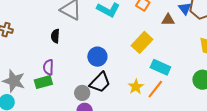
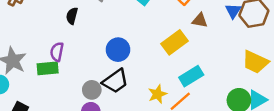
brown triangle: (168, 20) -> (200, 20), moved
cyan rectangle: (160, 67) -> (191, 76), turned -66

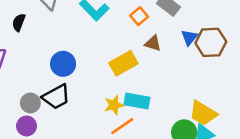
yellow trapezoid: (255, 62) -> (203, 113), moved
cyan rectangle: (191, 76) -> (137, 101), turned 35
yellow star: (157, 94) -> (114, 105), moved

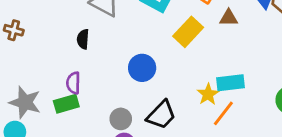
yellow rectangle: (123, 63) -> (188, 32), moved
black trapezoid: (56, 97) -> (161, 115), moved

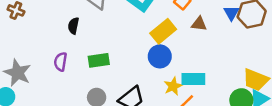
blue circle: (142, 68) -> (160, 56), moved
green rectangle: (66, 104) -> (99, 60), moved

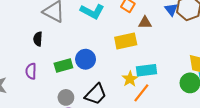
yellow rectangle: (163, 31) -> (126, 41), moved, turned 35
blue circle: (160, 56) -> (86, 59), moved

